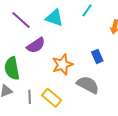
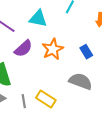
orange star: (62, 65) -> (53, 49), moved

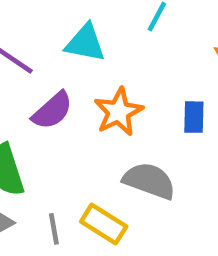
blue rectangle: (86, 52) -> (194, 117), turned 32
gray semicircle: (81, 81) -> (149, 181), moved

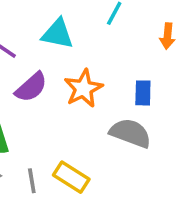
gray semicircle: (149, 181) -> (130, 133), moved

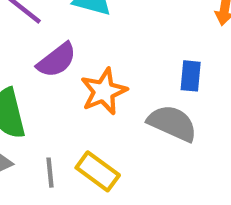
orange star: (83, 88) -> (104, 91), moved

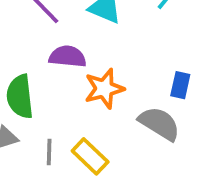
purple semicircle: (57, 60) -> (68, 57), turned -144

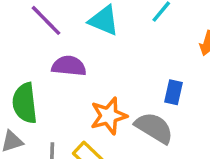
orange star: (104, 89) -> (109, 116), moved

